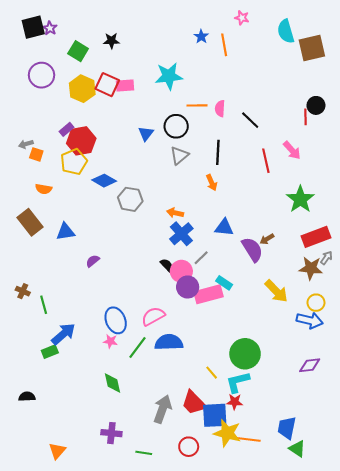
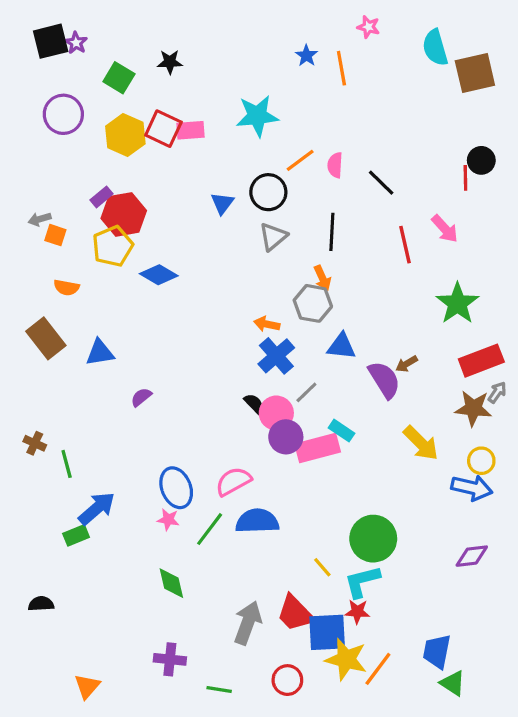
orange line: (197, 105) -> (300, 160), turned -36
gray hexagon: (130, 199) -> (313, 303), moved
orange line: (248, 439) -> (378, 669), turned -60

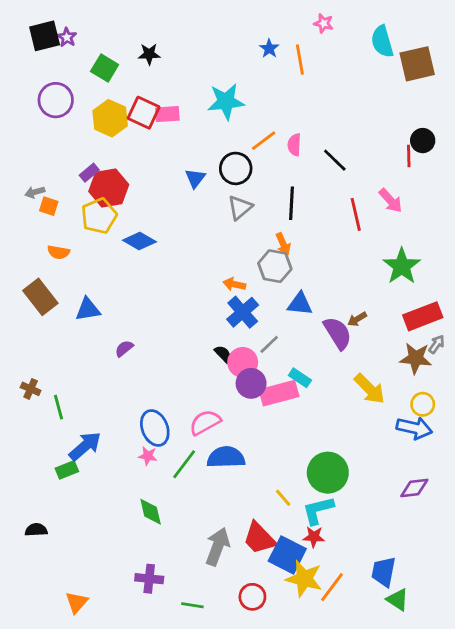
blue square: (327, 632) -> (287, 555), turned 30

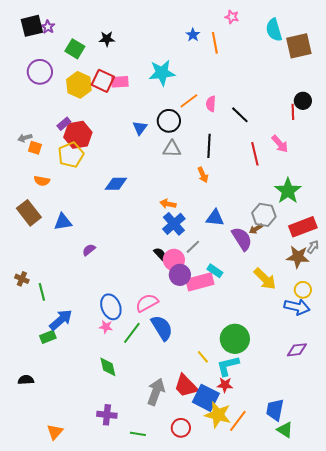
gray triangle: (240, 208) -> (172, 149), turned 42
blue diamond: (139, 241) -> (116, 184), moved, turned -30
gray hexagon: (275, 266) -> (264, 215), moved
blue semicircle: (226, 457) -> (162, 328), turned 60

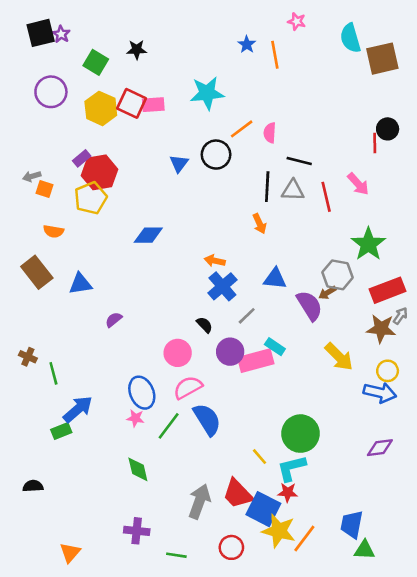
black line: (240, 115) -> (299, 161), moved, turned -30
gray triangle: (172, 149) -> (293, 190), moved
pink circle: (174, 260) -> (178, 353), moved
green triangle: (285, 430) -> (364, 550), turned -30

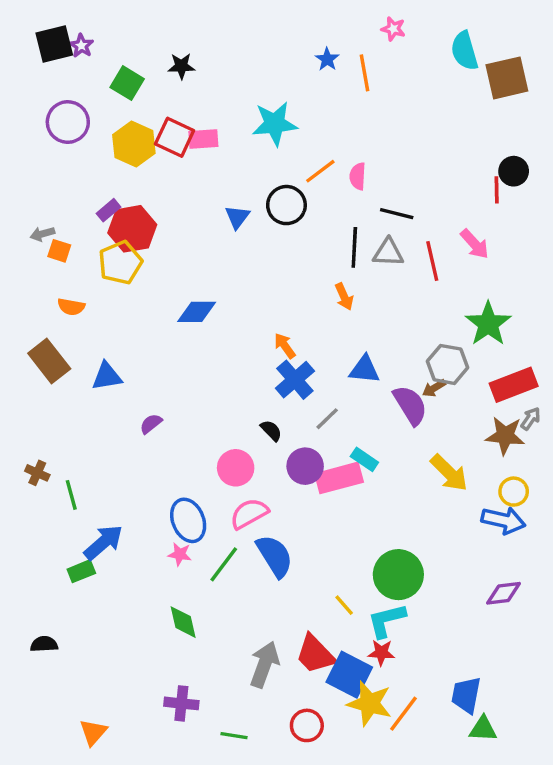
orange arrow: (215, 261) -> (285, 346), turned 42

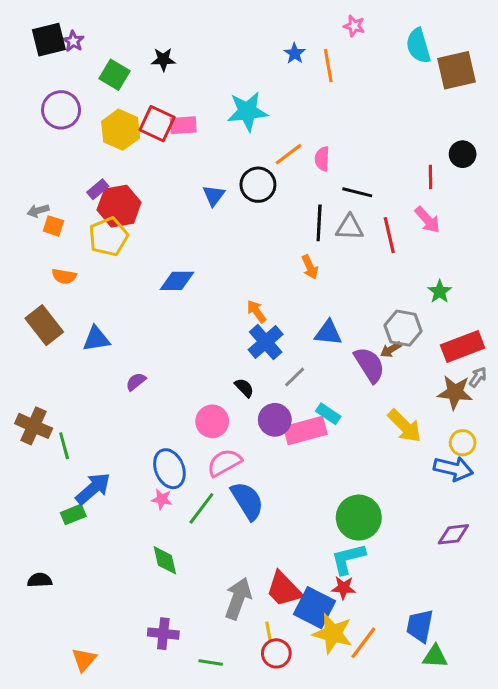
red line: (497, 190) -> (431, 177), moved
green star: (488, 324) -> (440, 292), size x0.6
brown cross: (37, 473) -> (34, 426), size x1.6
yellow line: (344, 605) -> (269, 632), moved, turned 30

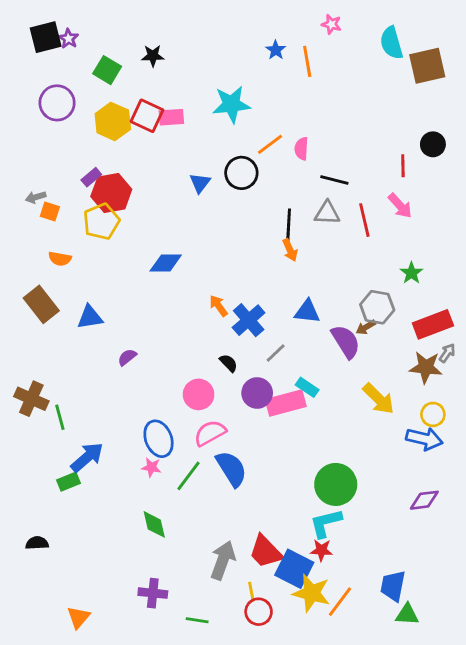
black line: (319, 223) -> (289, 226), moved
orange arrow: (256, 311) -> (219, 306), moved

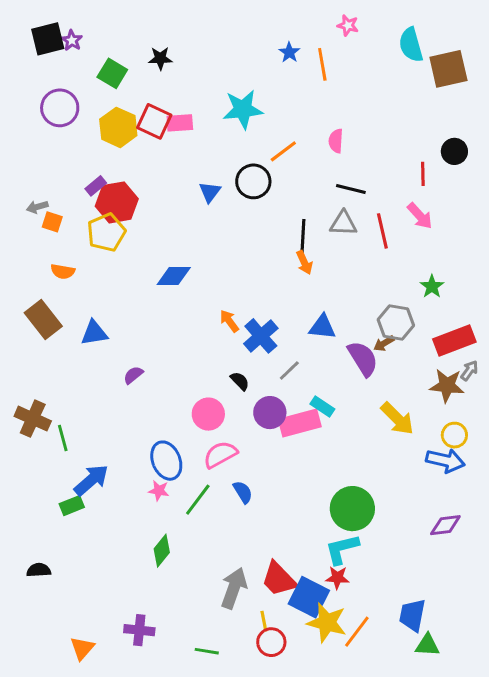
pink semicircle: (301, 149) -> (336, 141), moved
blue semicircle: (231, 469) -> (243, 492), size x0.6
green diamond: (154, 524) -> (162, 551), turned 52
purple cross: (153, 593) -> (139, 630), moved

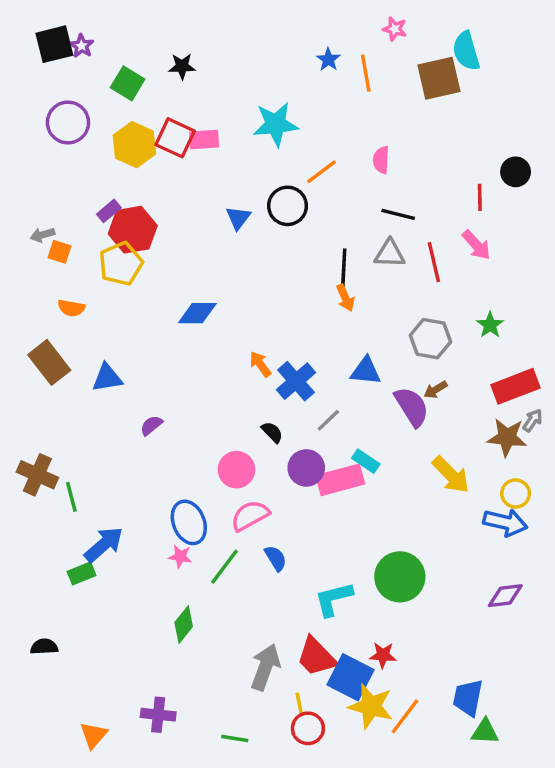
brown square: (448, 69) -> (439, 78), moved
gray hexagon: (396, 322) -> (430, 339), moved
cyan L-shape: (342, 549) -> (333, 599), moved

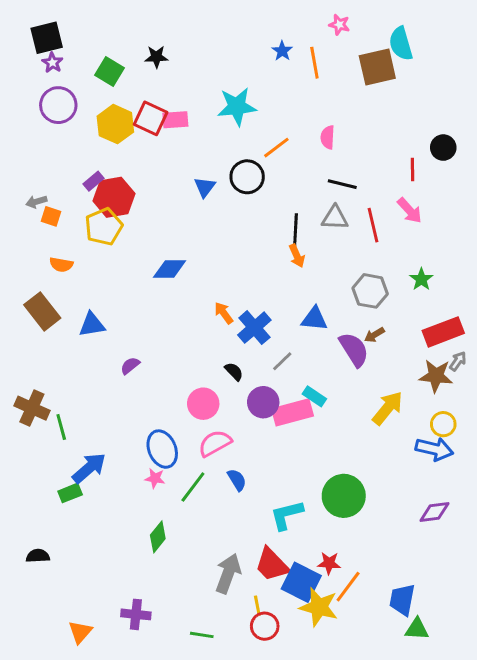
purple star: (82, 46) -> (52, 63), moved
yellow arrow: (451, 475) -> (388, 408), turned -96
orange line: (405, 716) -> (348, 587), moved

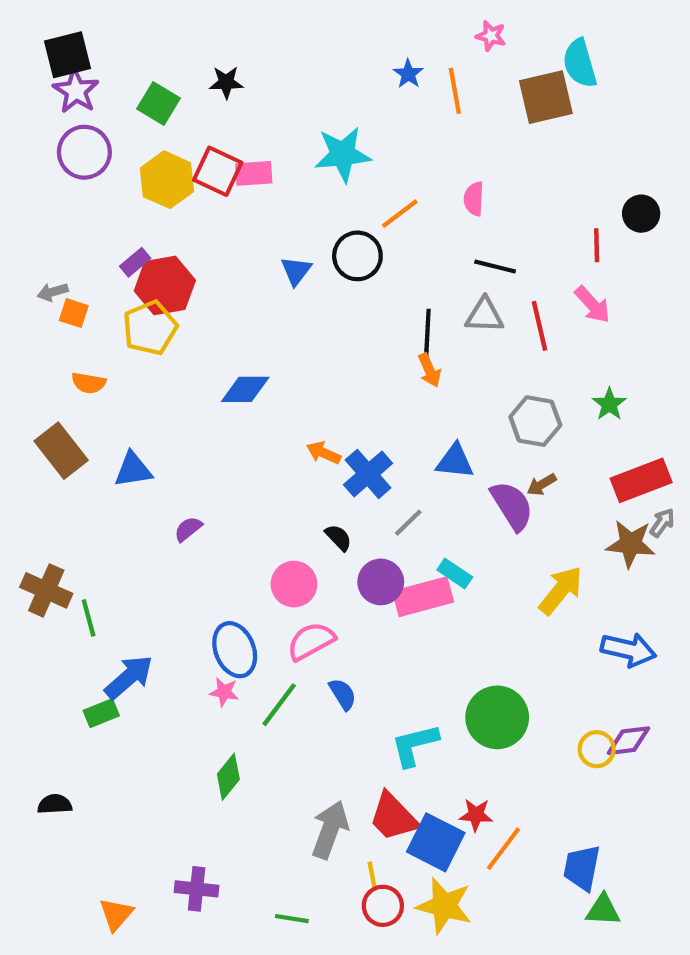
purple star: (52, 63) -> (76, 91), size x1.5
orange arrow: (224, 313) -> (324, 453), turned -30
yellow circle: (443, 424) -> (597, 749), moved
yellow star: (319, 607) -> (444, 906), moved

